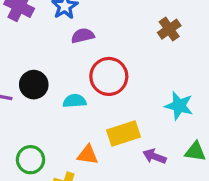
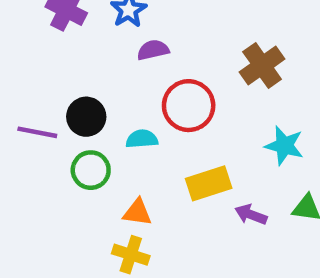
brown cross: (169, 29) -> (262, 66), moved, size x1.4
orange triangle: (88, 155) -> (137, 212), moved
green circle: (30, 160) -> (91, 170), moved

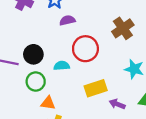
orange triangle: (137, 212) -> (48, 103), moved

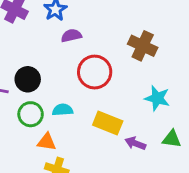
brown cross: (123, 28) -> (143, 46), turned -30
cyan semicircle: (62, 66) -> (63, 110), moved
yellow rectangle: (96, 88) -> (108, 123), turned 40

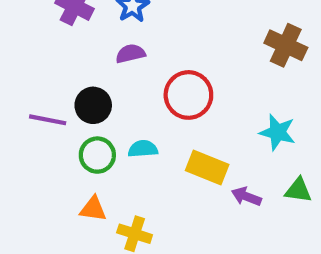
purple semicircle: (71, 36) -> (130, 54), moved
brown cross: (143, 46) -> (286, 45), moved
orange triangle: (47, 142) -> (93, 209), moved

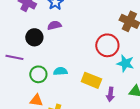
red circle: (188, 95) -> (107, 45), moved
black circle: (93, 105) -> (34, 37), moved
purple arrow: (246, 196) -> (110, 94), turned -104

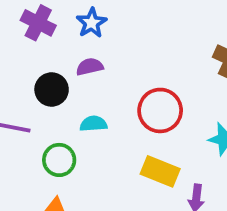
red circle: (107, 45) -> (160, 110), moved
cyan semicircle: (60, 71) -> (93, 124), moved

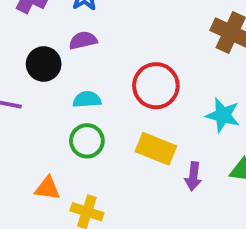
green circle: (59, 160) -> (87, 141), moved

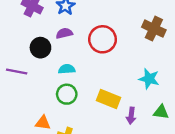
red circle: (156, 86) -> (103, 39), moved

